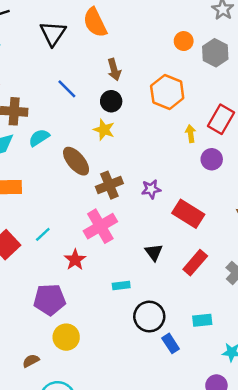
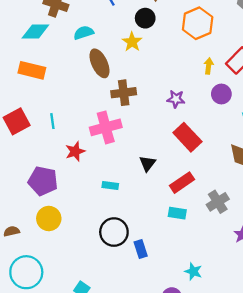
cyan semicircle: (39, 138) -> (84, 33), moved
purple star: (151, 189) -> (176, 99), moved
cyan line: (43, 234) -> (52, 121), turned -70
black circle: (149, 317) -> (114, 232), moved
cyan rectangle: (202, 320) -> (177, 213), moved

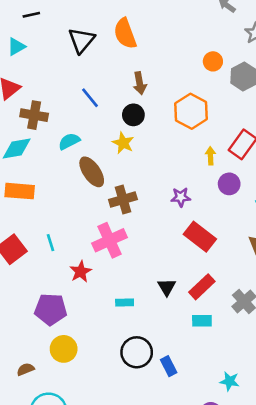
black triangle: (147, 163) -> (167, 287), moved

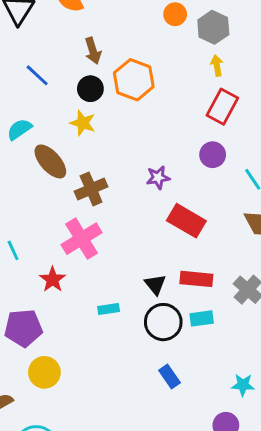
orange hexagon: (191, 111) -> (134, 80), moved
yellow arrow: (210, 156) -> (217, 66), moved
red rectangle: (202, 287) -> (196, 279), turned 56
black circle: (137, 352) -> (163, 322), moved

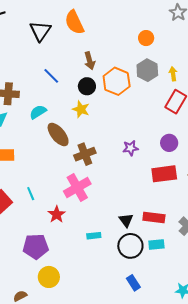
gray hexagon: (213, 27) -> (147, 70), moved
purple circle: (213, 155) -> (169, 143), moved
red rectangle: (186, 221) -> (164, 174), moved, turned -40

